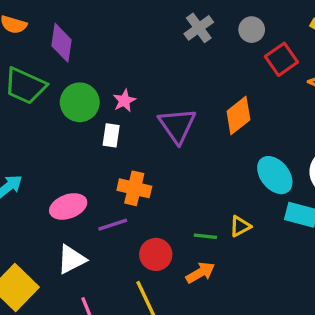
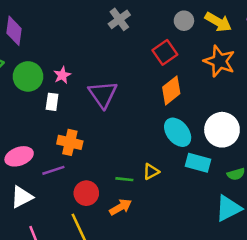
gray circle: (252, 30) -> (184, 21), moved
red square: (281, 59) -> (165, 52), moved
orange diamond: (238, 116) -> (171, 90), moved

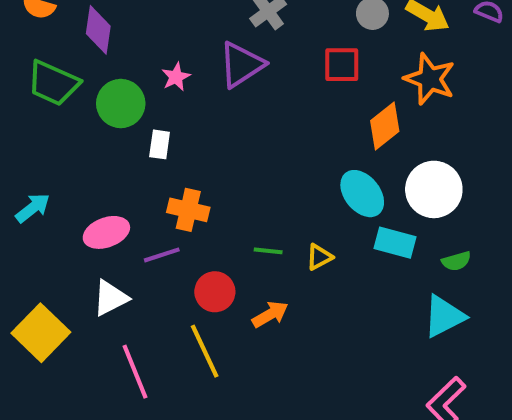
red square: (165, 52) -> (342, 65), turned 35
pink star: (62, 75) -> (176, 77), moved
orange diamond: (171, 90) -> (385, 126), moved
purple triangle: (103, 94) -> (241, 65), moved, turned 32
green line: (124, 179) -> (268, 251), moved

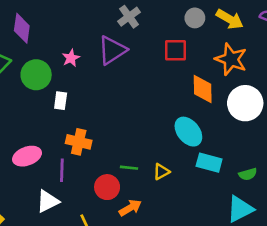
orange diamond: (385, 126) -> (203, 89), turned -52
white circle: (434, 189) -> (245, 103), moved
purple line: (162, 255) -> (62, 170), turned -70
red circle: (215, 292) -> (107, 187), moved
white triangle: (111, 298) -> (48, 201), moved

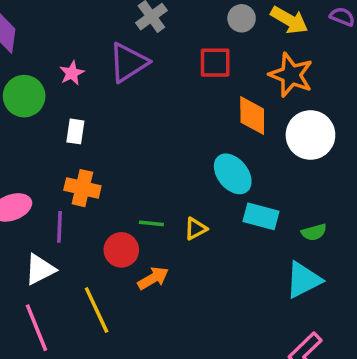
white rectangle: (61, 101) -> (75, 131), moved

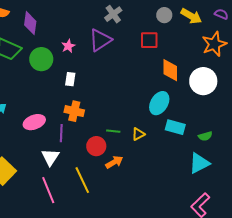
orange star: (291, 75) -> (214, 44), moved, turned 30
cyan ellipse: (233, 174) -> (159, 103), turned 70
white triangle: (40, 269) -> (50, 157), turned -30

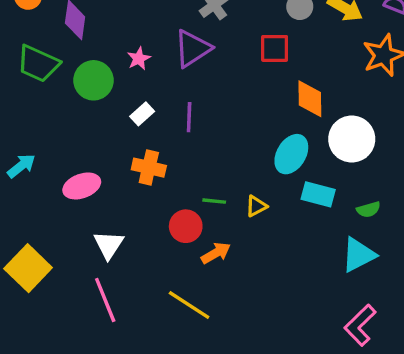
white rectangle: (70, 79) -> (142, 114), turned 40
white circle: (203, 81) -> (352, 139), moved
purple line: (61, 133) -> (189, 117), moved
yellow line: (82, 180) -> (189, 305), moved, turned -32

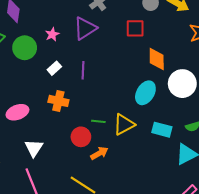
cyan rectangle: (318, 194) -> (162, 130), moved
yellow triangle: (256, 206) -> (124, 125), size x1.6

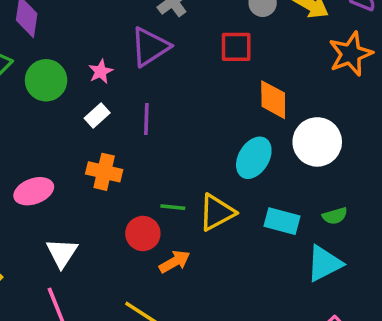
pink star: (52, 34) -> (101, 71), moved

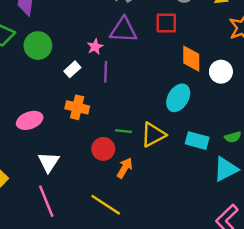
purple triangle: (150, 47) -> (123, 30), moved, turned 36
pink star: (101, 71) -> (95, 47), moved
white circle: (317, 142) -> (221, 72), moved, size x0.7
orange arrow: (175, 262) -> (125, 168), turned -30

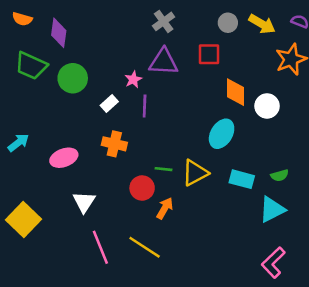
pink line: (46, 201) -> (100, 247), moved

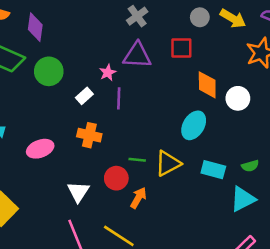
white triangle: (84, 202) -> (78, 192), moved

